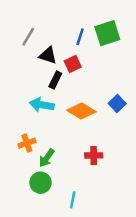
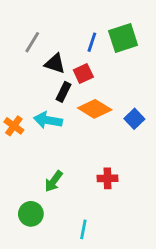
orange diamond: (81, 111) -> (95, 109), moved
orange cross: (27, 143) -> (14, 126), moved, turned -35
green circle: (41, 183) -> (31, 214), moved

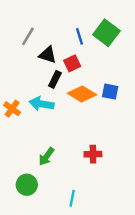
green square: (123, 38) -> (106, 33), turned -35
blue line: (92, 42) -> (79, 36), turned -35
blue square: (134, 119) -> (110, 92), moved, turned -35

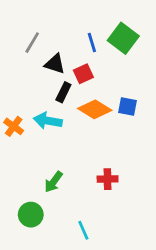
cyan line: (72, 198) -> (83, 230), turned -35

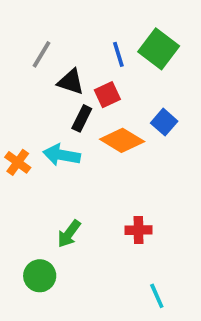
blue square: (127, 107) -> (164, 122), moved, turned 30
cyan line: (83, 230) -> (157, 296), moved

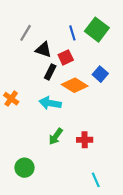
cyan arrow: (62, 155) -> (50, 103), moved
green arrow: (69, 234) -> (56, 136), moved

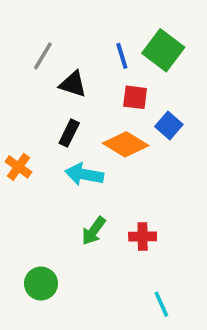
red square: (66, 57) -> (135, 97), moved, turned 32
black rectangle: (50, 72) -> (69, 133), moved

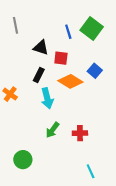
gray line: (43, 56) -> (15, 25), moved, turned -42
red square: (135, 97) -> (61, 58), moved
cyan arrow: (84, 174) -> (47, 98), turned -114

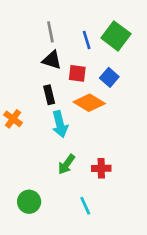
gray line: (15, 25) -> (50, 32), moved
blue square: (95, 71) -> (109, 77), moved
black rectangle: (39, 75) -> (49, 95), turned -40
cyan line: (91, 171) -> (85, 206), moved

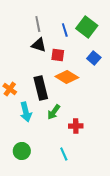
blue square: (109, 77) -> (94, 58), moved
black rectangle: (49, 95) -> (41, 88), moved, size x1.6
cyan arrow: (60, 124) -> (26, 112), moved
green arrow: (67, 164) -> (54, 112), moved

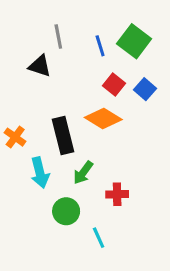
black triangle: (39, 45) -> (40, 66), moved
red square: (58, 55) -> (114, 84), moved, turned 32
green circle: (22, 151) -> (66, 211), moved

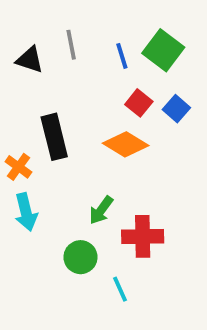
black triangle: (40, 66) -> (30, 60), moved
black rectangle: (63, 136) -> (54, 137), moved
cyan arrow: (40, 173) -> (26, 212), moved
red cross: (117, 194) -> (143, 236), size x1.5

